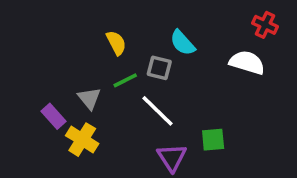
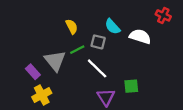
white semicircle: (247, 62) -> (140, 36), moved
gray triangle: (89, 98) -> (55, 61), size x1.5
yellow cross: (82, 140) -> (42, 95), moved, turned 30

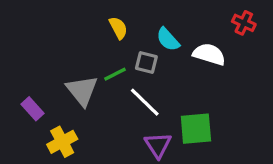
yellow semicircle: (72, 27) -> (118, 28), moved
purple rectangle: (33, 72) -> (32, 109), moved
green square: (131, 86) -> (196, 129), size x1.5

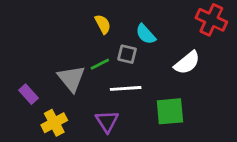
red cross: (244, 23) -> (211, 20), size x1.5
white semicircle: (209, 54) -> (187, 63), moved, turned 124
white line: (145, 102) -> (126, 88), turned -48
purple triangle: (158, 145) -> (107, 121), moved

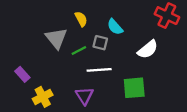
gray triangle: (71, 78) -> (56, 38), moved

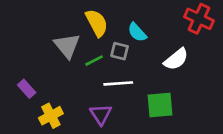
yellow semicircle: (81, 19) -> (97, 23), size x1.5

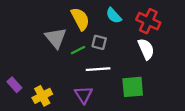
red cross: (199, 19) -> (148, 21), moved
cyan semicircle: (137, 32) -> (114, 16), moved
white semicircle: (176, 59) -> (146, 49), turned -75
purple rectangle: (27, 89) -> (14, 85), moved

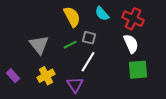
gray triangle: (56, 38) -> (39, 45), moved
white line: (98, 69) -> (88, 62), turned -55
green square: (133, 87) -> (138, 70), moved
yellow cross: (42, 96) -> (46, 76), moved

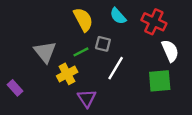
white semicircle: (131, 44) -> (170, 51), moved
white line: (88, 62) -> (116, 68), moved
yellow cross: (46, 76) -> (67, 74), moved

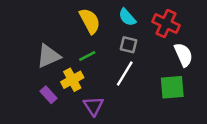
gray square: (103, 44) -> (128, 45), moved
gray triangle: (45, 52) -> (48, 56), turned 45
purple rectangle: (15, 88) -> (48, 95), moved

